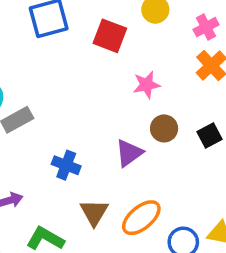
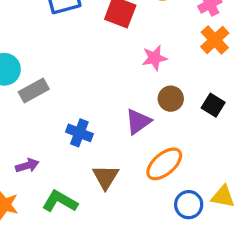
black square: (210, 135) -> (213, 105), turned -30
orange ellipse: (141, 218) -> (164, 164), moved

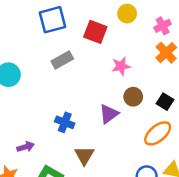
gray rectangle: (34, 91) -> (62, 60), moved
orange ellipse: (164, 164) -> (158, 133), moved

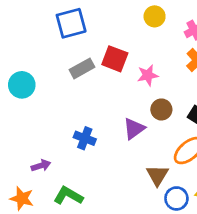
red square: (95, 32) -> (115, 59), moved
brown triangle: (84, 155) -> (157, 175), moved

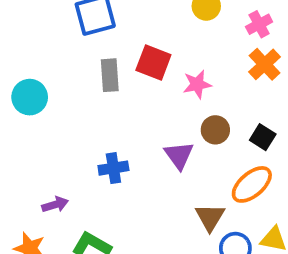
gray rectangle: (82, 68) -> (110, 75), turned -65
purple triangle: (134, 129) -> (179, 155), turned -30
blue cross: (85, 138) -> (113, 168), turned -30

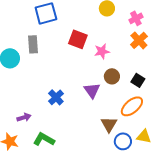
gray rectangle: (110, 75) -> (33, 44), moved
blue cross: (113, 168) -> (56, 97), turned -35

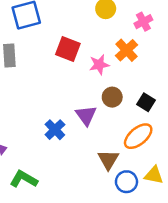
orange cross: (139, 40) -> (126, 50), moved
blue cross: (56, 97) -> (55, 130), moved

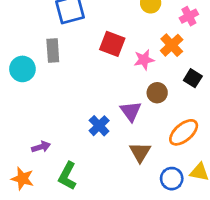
black square: (146, 102) -> (193, 78), moved
brown triangle: (108, 160) -> (140, 152), moved
green L-shape: (24, 179) -> (67, 176), turned -92

